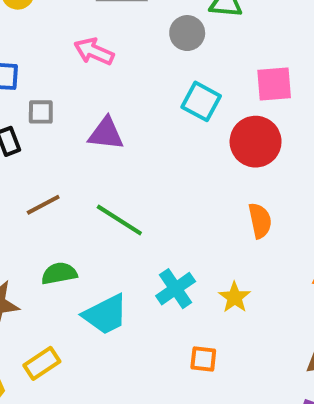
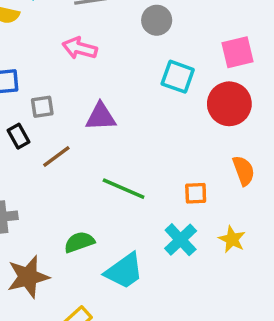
brown line: (43, 205) -> (56, 156), moved
orange square: (203, 359) -> (196, 193), moved

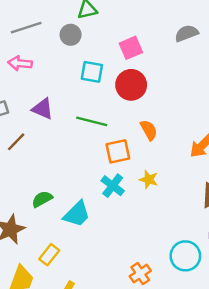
purple triangle: (101, 117) -> (43, 109), turned 35
green line: (124, 189) -> (92, 121), moved
orange square: (196, 193) -> (118, 151), size x1.5

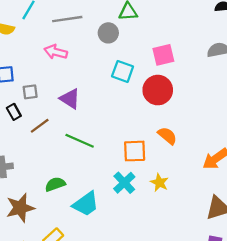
green line: (92, 121) -> (80, 141), moved
orange semicircle: (149, 130) -> (167, 136), turned -30

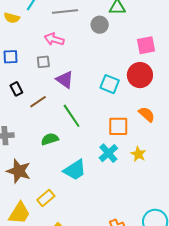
cyan square: (123, 71) -> (110, 84), moved
gray square: (30, 92) -> (43, 62), moved
green line: (80, 141) -> (72, 116), turned 30
green semicircle: (55, 184) -> (50, 139), moved
brown star: (20, 208) -> (19, 171), turned 30

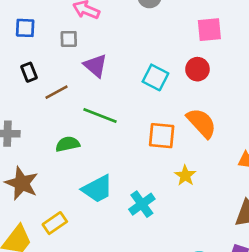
red circle: (140, 75) -> (197, 69), size x0.7
orange semicircle: (147, 114) -> (202, 123), size x1.4
green line: (72, 116) -> (100, 115), turned -40
cyan cross: (108, 153) -> (142, 204), moved

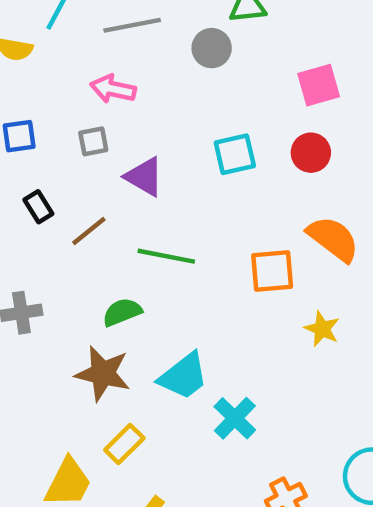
cyan square: (155, 77) -> (235, 154), moved, turned -30
brown star: (22, 183) -> (103, 373), moved
cyan cross: (142, 204) -> (235, 418), moved

